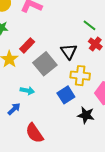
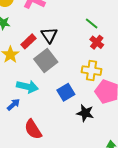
black triangle: (69, 51) -> (49, 35), moved
yellow cross: (80, 76) -> (92, 71), moved
cyan arrow: (27, 91) -> (27, 87), size x1.5

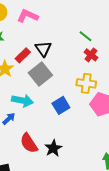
black star: (85, 113) -> (53, 148), moved, turned 30

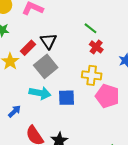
cyan arrow: (22, 101) -> (40, 93), moved
blue square: (61, 105) -> (66, 98), turned 30

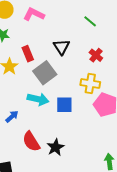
green line: (91, 28) -> (90, 21), moved
black triangle: (48, 41) -> (61, 47), moved
red rectangle: (28, 48) -> (28, 54), turned -70

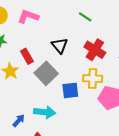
red cross: (96, 55) -> (95, 50), size x1.5
cyan arrow: (38, 99) -> (45, 112), moved
blue square: (64, 105) -> (70, 90), moved

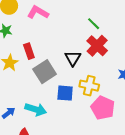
black triangle: (60, 46) -> (73, 58), moved
red cross: (95, 50) -> (97, 46), moved

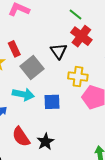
blue square: (65, 93) -> (52, 102), moved
cyan arrow: (36, 109) -> (23, 94), moved

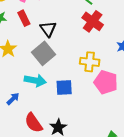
red rectangle: (14, 49) -> (24, 18), moved
black triangle: (59, 51) -> (48, 29), moved

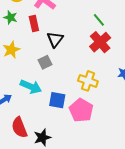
gray square: (44, 53) -> (45, 62), size x0.6
pink pentagon: (106, 82) -> (81, 110), moved

